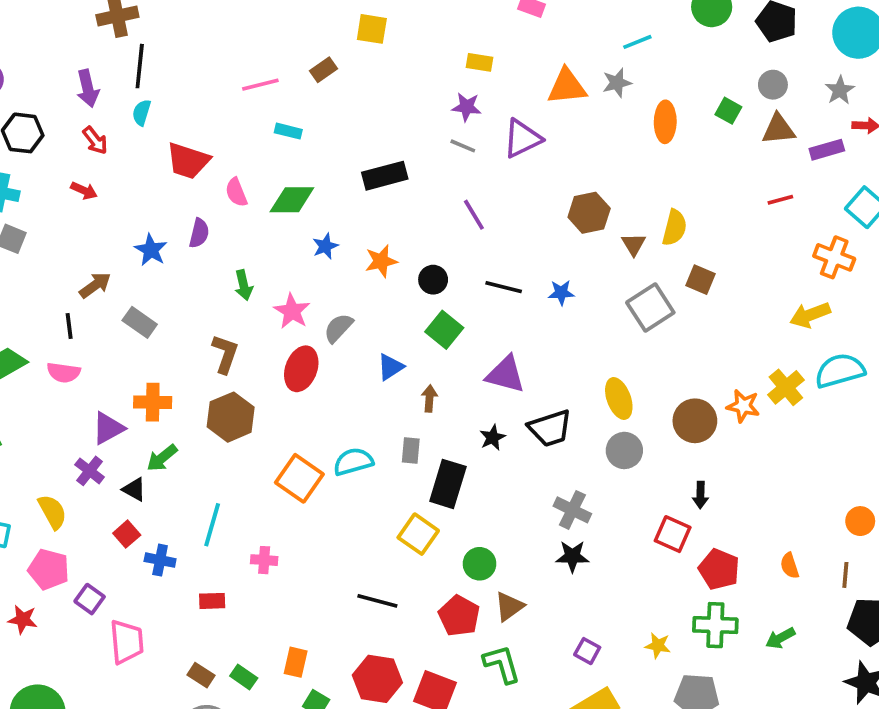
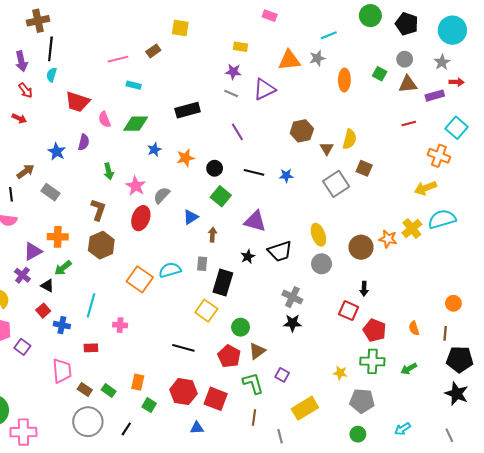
pink trapezoid: (127, 642) -> (62, 371), moved
purple square: (587, 651) -> (282, 375), moved

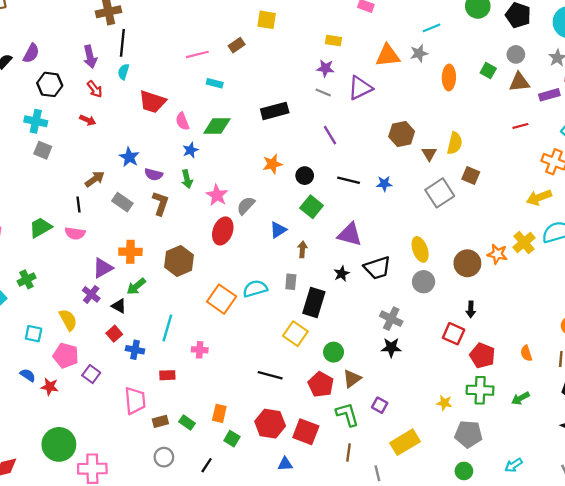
purple semicircle: (84, 142) -> (154, 174), moved, turned 91
blue star: (154, 150) -> (190, 150), moved
brown L-shape: (98, 210) -> (160, 203), moved
brown rectangle: (85, 389) -> (160, 421), turned -48
gray circle: (88, 422) -> (164, 457), size x0.6

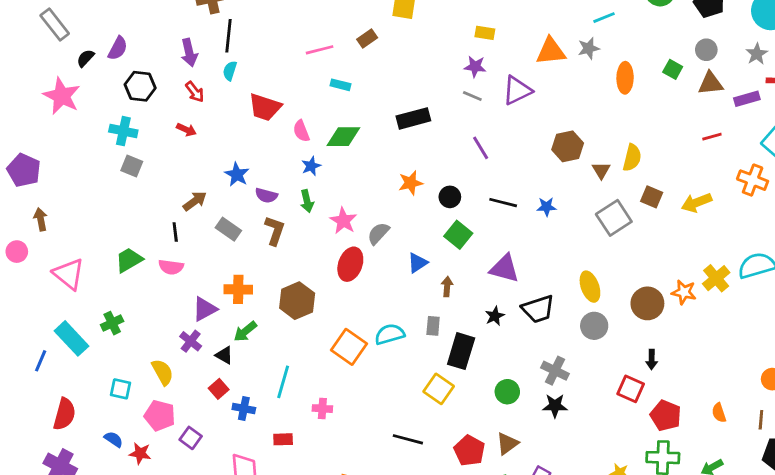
yellow arrow: (539, 198) -> (696, 203), moved
green circle: (334, 352) -> (507, 392), moved

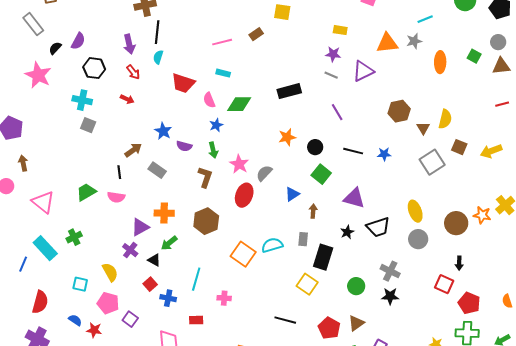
cyan rectangle: (341, 85) -> (223, 73), moved
brown L-shape: (275, 231) -> (205, 177), moved

